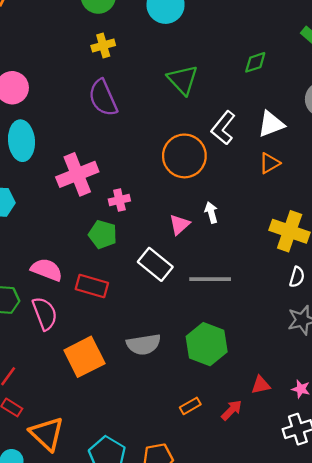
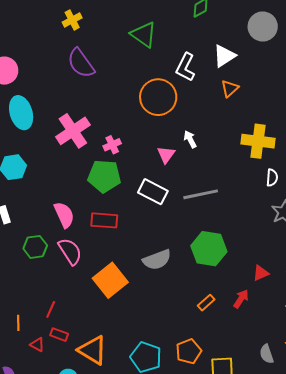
green pentagon: (103, 234) -> (104, 176), size x1.4
pink semicircle: (47, 270) -> (64, 215), turned 56

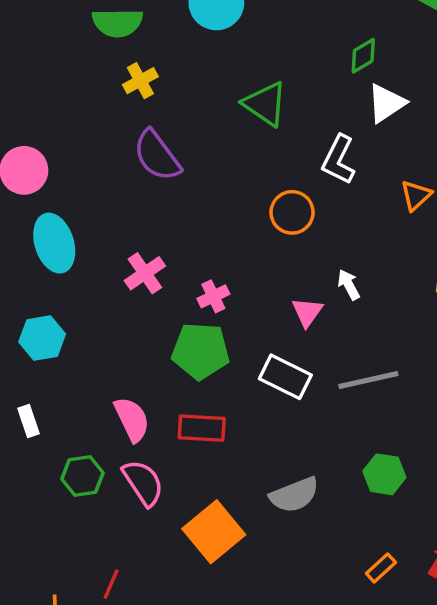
white triangle: (224, 56) -> (386, 103), moved
orange circle: (158, 97) -> (292, 212), size x0.7
pink cross: (73, 131) -> (145, 273), size x0.7
green hexagon: (209, 249) -> (384, 474), size x0.7

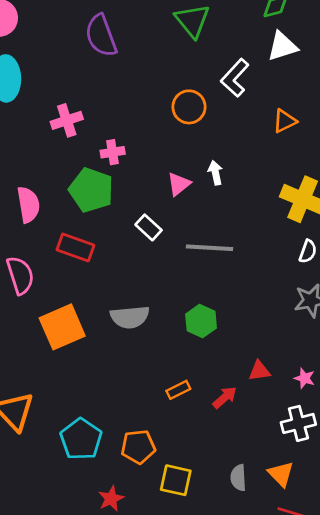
white rectangle: (285, 377) -> (149, 227), size x0.7
pink semicircle: (132, 419) -> (28, 205), moved

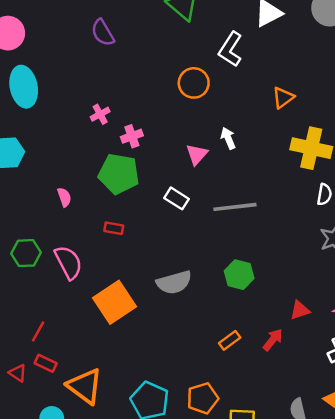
purple semicircle: (101, 36) -> (103, 33), size x0.7
pink cross: (67, 120) -> (100, 114), moved, size x0.7
orange triangle: (285, 121) -> (283, 98), moved
pink semicircle: (28, 205) -> (64, 197), size x0.6
red rectangle: (75, 247) -> (114, 228), size x0.6

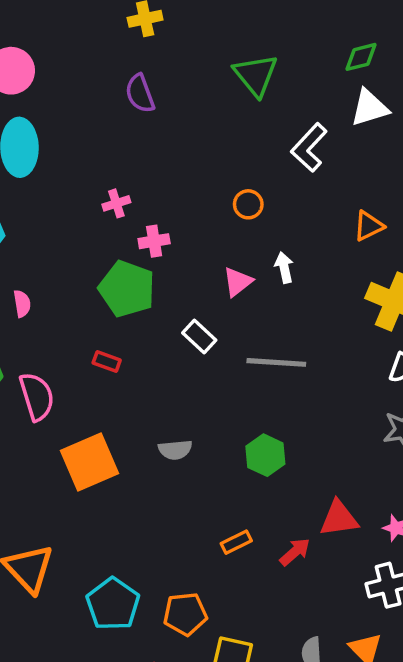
orange circle: (194, 83) -> (248, 204), moved, size x0.7
pink semicircle: (64, 197) -> (22, 304), moved
gray semicircle: (174, 282) -> (175, 450), size x0.7
red triangle: (300, 310) -> (339, 518), size x1.4

